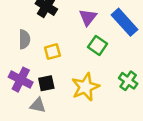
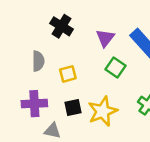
purple cross: (21, 80) -> (34, 104), turned -30
black square: (46, 83) -> (73, 107), moved

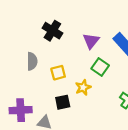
purple cross: (34, 104) -> (21, 110), moved
yellow star: (103, 111) -> (83, 87), moved, size x0.6

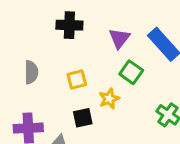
black cross: (52, 31) -> (69, 25), turned -30
gray semicircle: (32, 61) -> (31, 72), moved

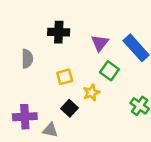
gray semicircle: (31, 72) -> (27, 59), moved
black square: (83, 118) -> (70, 108), turned -35

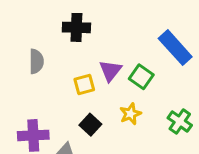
purple triangle: (100, 43) -> (110, 71), moved
yellow star: (91, 93) -> (130, 114), moved

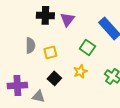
gray semicircle: (36, 61) -> (30, 45), moved
purple triangle: (110, 71) -> (67, 19), moved

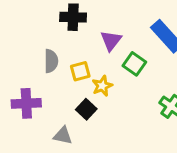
purple triangle: (67, 19) -> (111, 41), moved
yellow star: (80, 71) -> (102, 86), moved
purple cross: (17, 85) -> (26, 103), moved

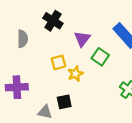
black cross: (73, 17) -> (53, 21), turned 30
gray semicircle: (51, 61) -> (23, 39), moved
black square: (86, 109) -> (64, 102), moved, turned 35

